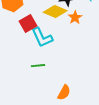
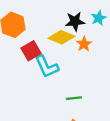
green line: (38, 66) -> (74, 98), moved

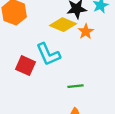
red square: (31, 51) -> (25, 66), moved, turned -36

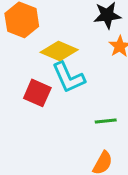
yellow diamond: (63, 25) -> (59, 51), moved

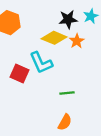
yellow diamond: (59, 51) -> (54, 38), moved

